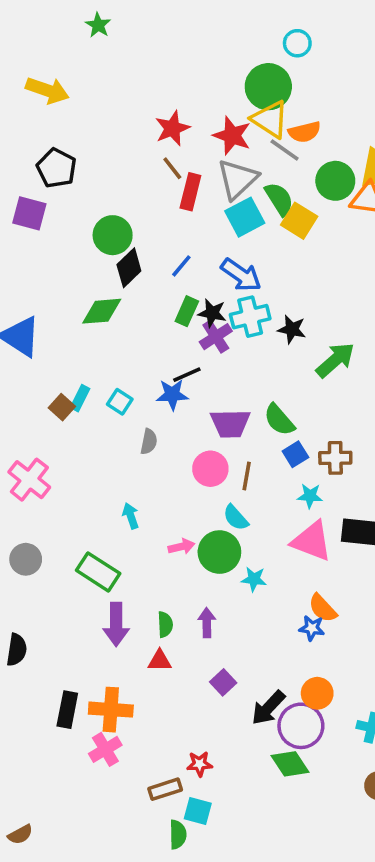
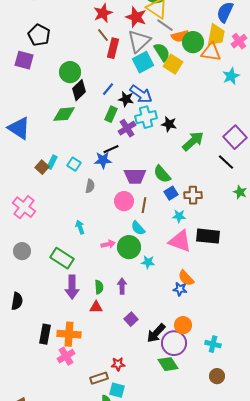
orange semicircle: (305, 132) -> (180, 36), moved
black star: (212, 313) -> (126, 99), moved

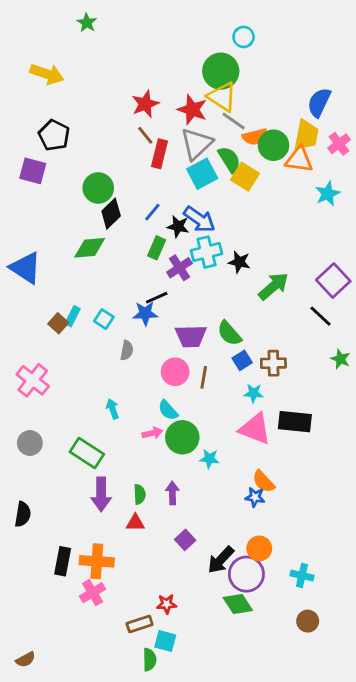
cyan semicircle: (138, 228) -> (168, 410), moved

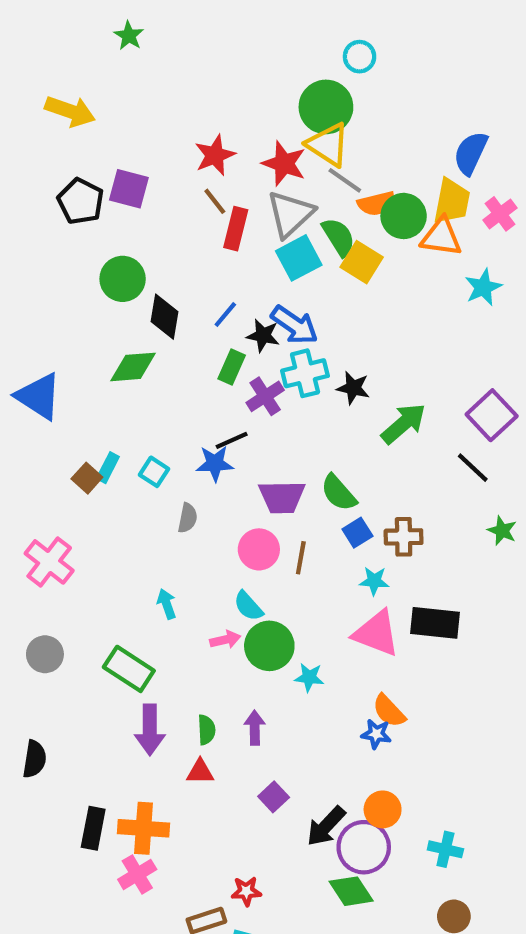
purple square: (33, 171) -> (129, 189), moved
green circle: (98, 188) -> (123, 279), moved
black diamond: (111, 214) -> (164, 317), turned -36

